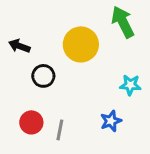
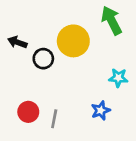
black circle: (43, 76) -> (43, 59), moved

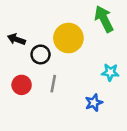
red circle: (28, 112) -> (22, 85), moved
gray line: (54, 119) -> (53, 84), moved

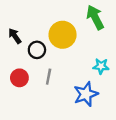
black arrow: (16, 39) -> (15, 36), turned 35
blue star: (94, 103) -> (86, 94), size x1.5

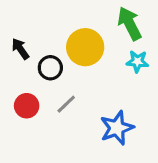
cyan star: (101, 66) -> (137, 61), moved
gray line: (49, 77) -> (66, 104), turned 35

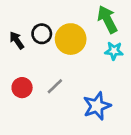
black circle: (50, 68) -> (42, 34), moved

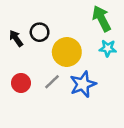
yellow circle: (71, 39) -> (67, 52), moved
blue star: (97, 106) -> (83, 84), moved

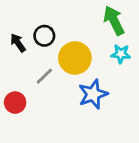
gray line: (52, 82) -> (44, 76), moved
red circle: (21, 83) -> (15, 103), moved

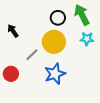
black circle: (44, 36) -> (58, 18), moved
blue star: (93, 94) -> (55, 74), moved

